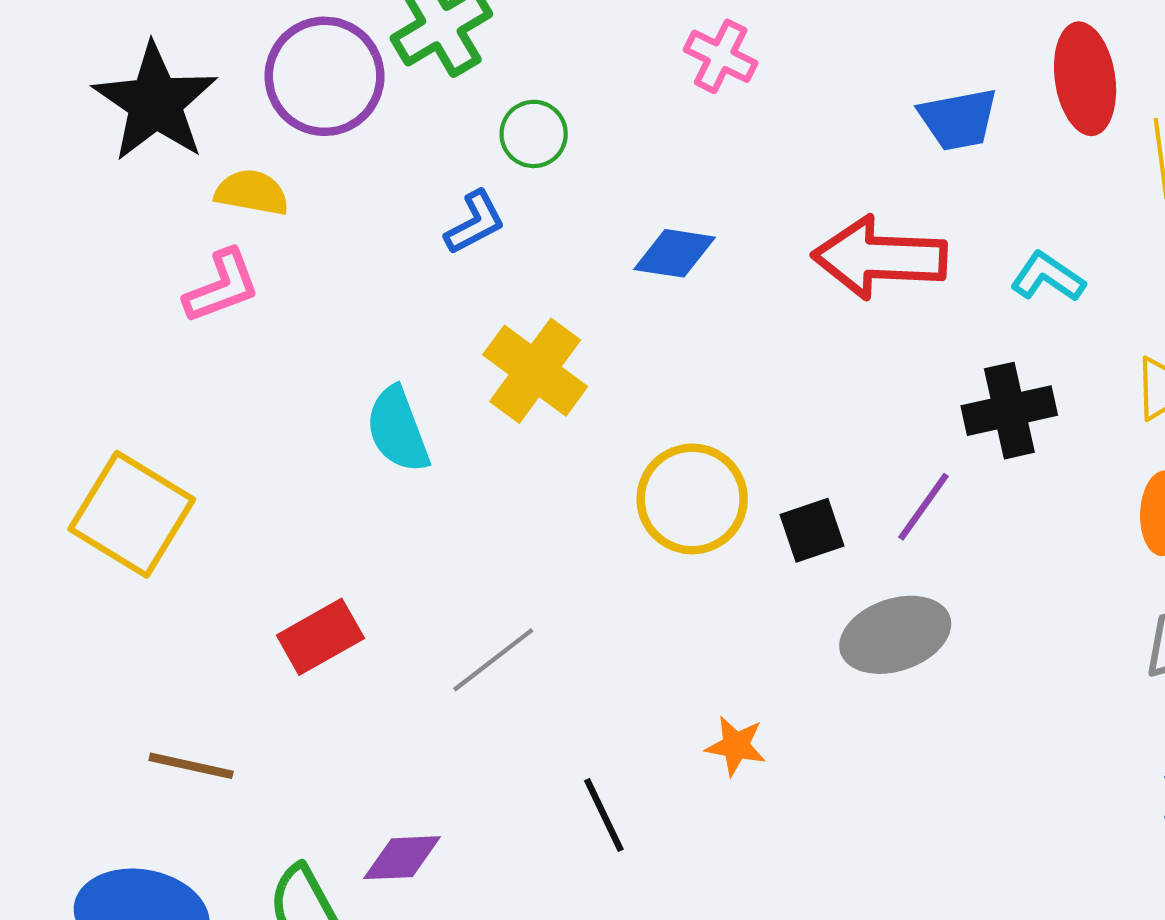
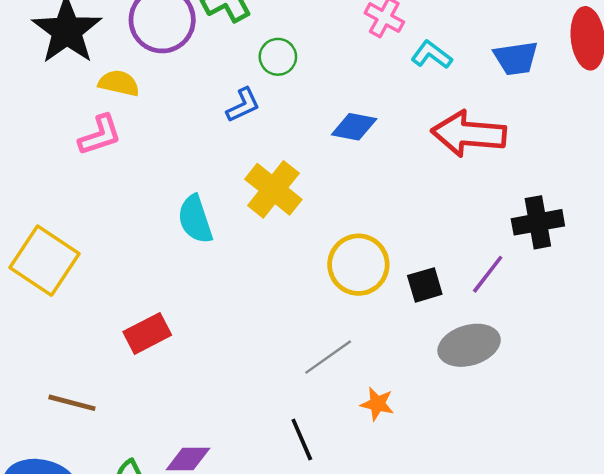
cyan L-shape: (1048, 277) -> (432, 55), moved
gray line: (493, 660) -> (328, 357), moved

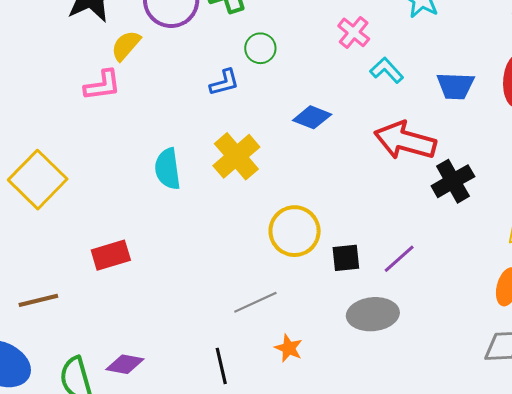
yellow semicircle: (119, 83) -> (126, 45), turned -72
black cross: (538, 222) -> (453, 181), moved, turned -30
brown line: (72, 403) -> (38, 300), turned -39

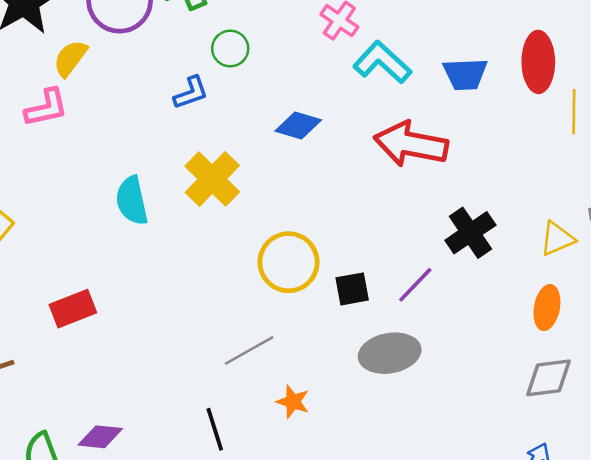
cyan L-shape: (387, 70) -> (382, 62), size x1.4
black cross: (453, 181) -> (470, 233), moved

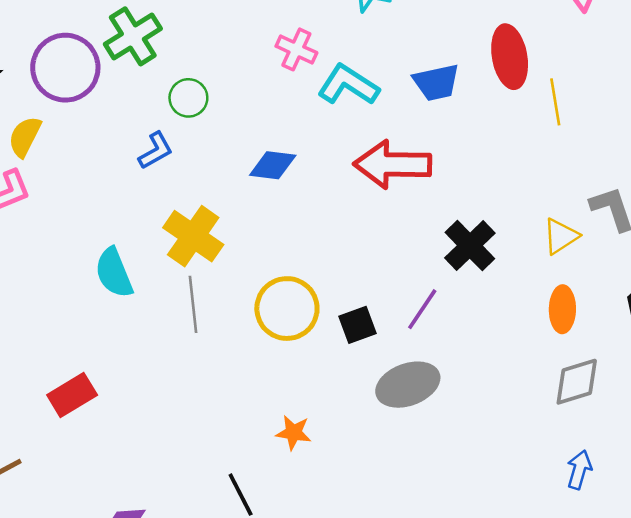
gray line: (249, 350) -> (193, 304), moved, turned -57
orange star: (293, 402) -> (293, 433), moved

